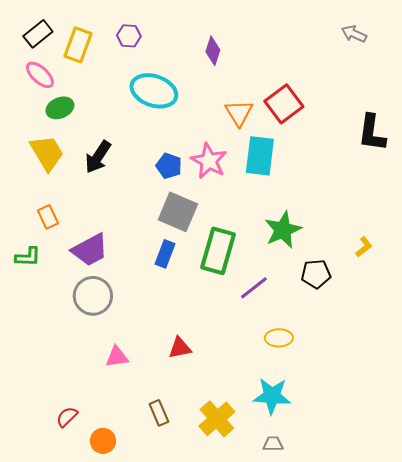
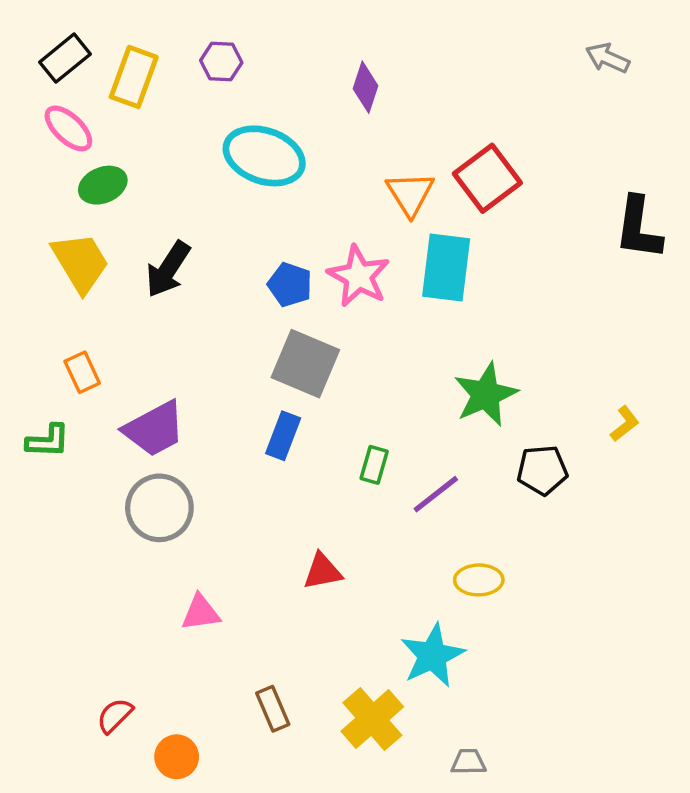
green rectangle: (218, 251) -> (374, 465), moved, size x0.5
red triangle: (180, 348) -> (323, 571), moved
cyan star: (272, 396) -> (432, 655), moved, turned -30

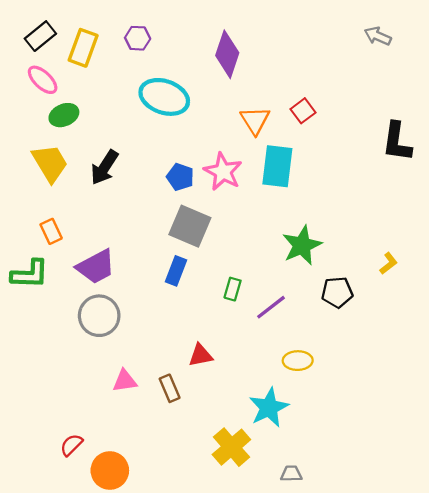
purple diamond: (365, 87) -> (227, 54), size x1.5
red square: (487, 178) -> (303, 111), size x0.6
green L-shape: (48, 441) -> (30, 274), size x1.4
brown rectangle: (273, 709) -> (170, 388), moved
orange circle: (177, 757) -> (110, 471), size x1.4

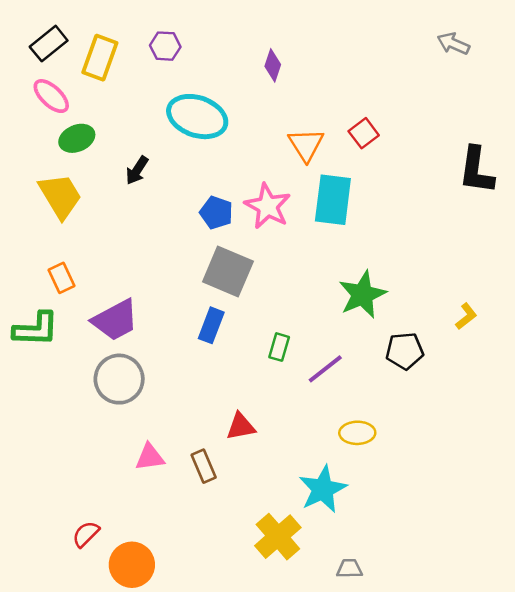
purple diamond: (227, 54) -> (273, 65), size x0.6
black arrow: (104, 167) -> (137, 170), moved, size x0.7

